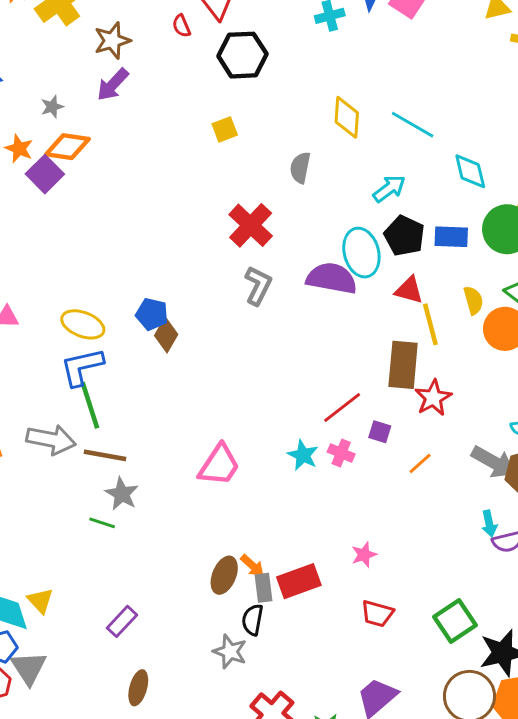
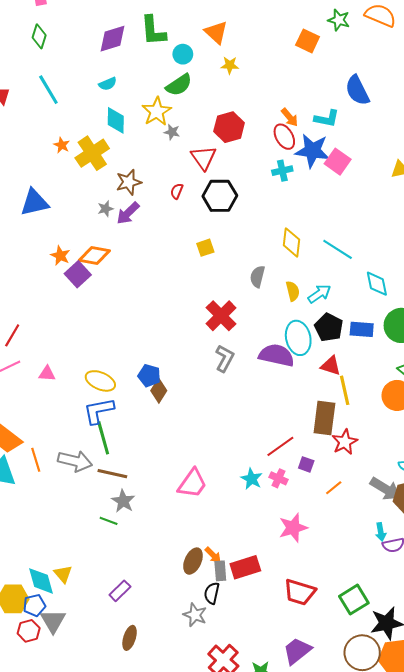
red semicircle: (181, 26) -> (177, 191), moved, turned 42
gray star: (52, 107) -> (105, 209), moved
yellow semicircle: (473, 300) -> (293, 291), moved
pink star: (364, 555) -> (293, 528), moved, size x1.6
red trapezoid: (377, 614) -> (300, 592), size x1.4

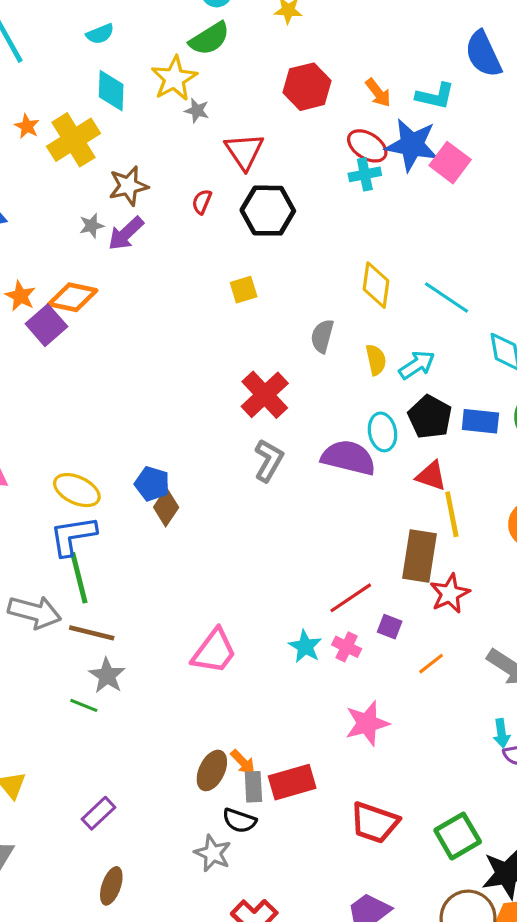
red hexagon: (229, 127) -> (307, 87), moved
red ellipse: (284, 137) -> (367, 146), moved, turned -30
cyan ellipse: (298, 338) -> (382, 432), size x0.7
black semicircle: (212, 593) -> (239, 821), turned -85

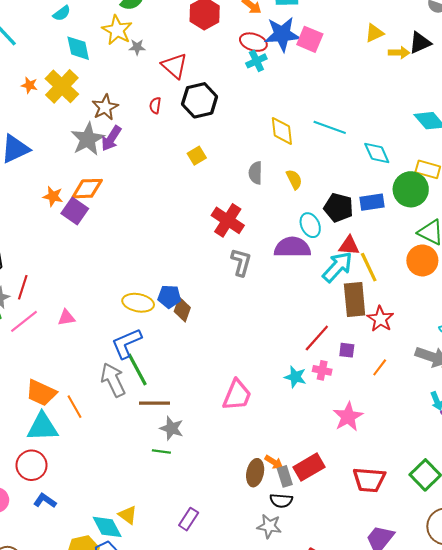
gray star: (92, 226) -> (88, 139), size x2.0
cyan arrow: (417, 365) -> (337, 267), moved, size x1.4
yellow ellipse: (77, 490) -> (138, 303), moved
gray arrow: (35, 612) -> (113, 380), moved, turned -116

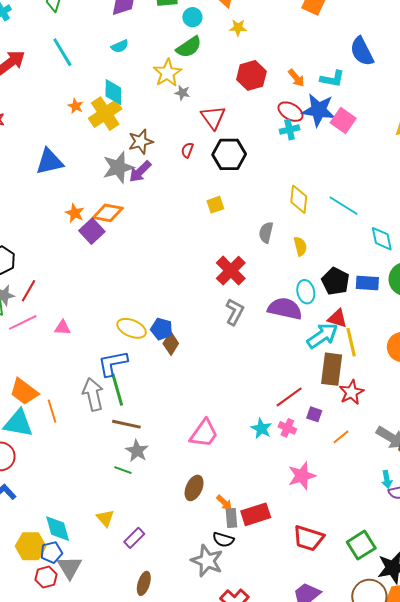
cyan diamond: (78, 48) -> (113, 92), moved
brown ellipse: (255, 473) -> (194, 488), moved
yellow triangle: (128, 515) -> (105, 518), moved
gray star: (269, 526) -> (207, 561), size x1.4

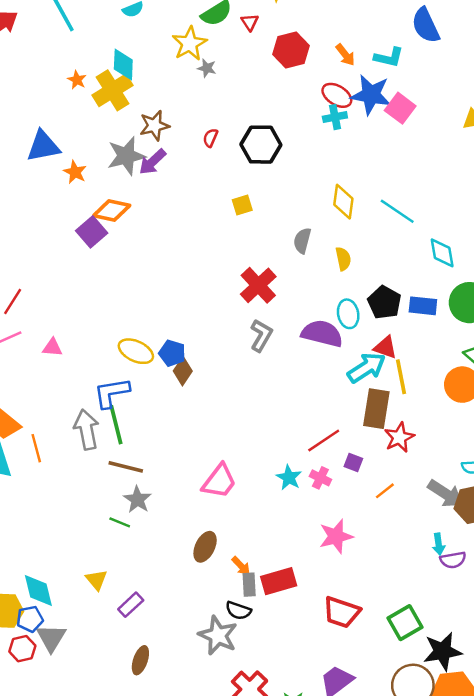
red triangle: (213, 117) -> (250, 22), moved, size x0.6
orange star: (75, 213) -> (75, 172), moved

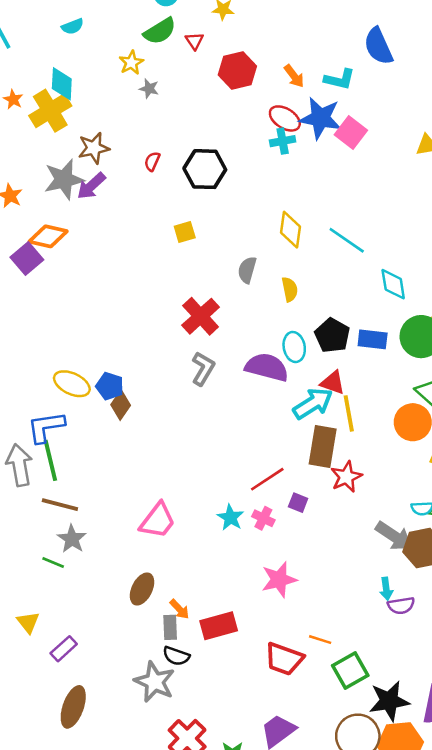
yellow star: (190, 44) -> (131, 63), size x0.7
orange line: (385, 491) -> (320, 640), moved, turned 55
gray rectangle: (249, 585) -> (170, 627), moved
brown ellipse: (140, 660) -> (73, 707), size x1.4

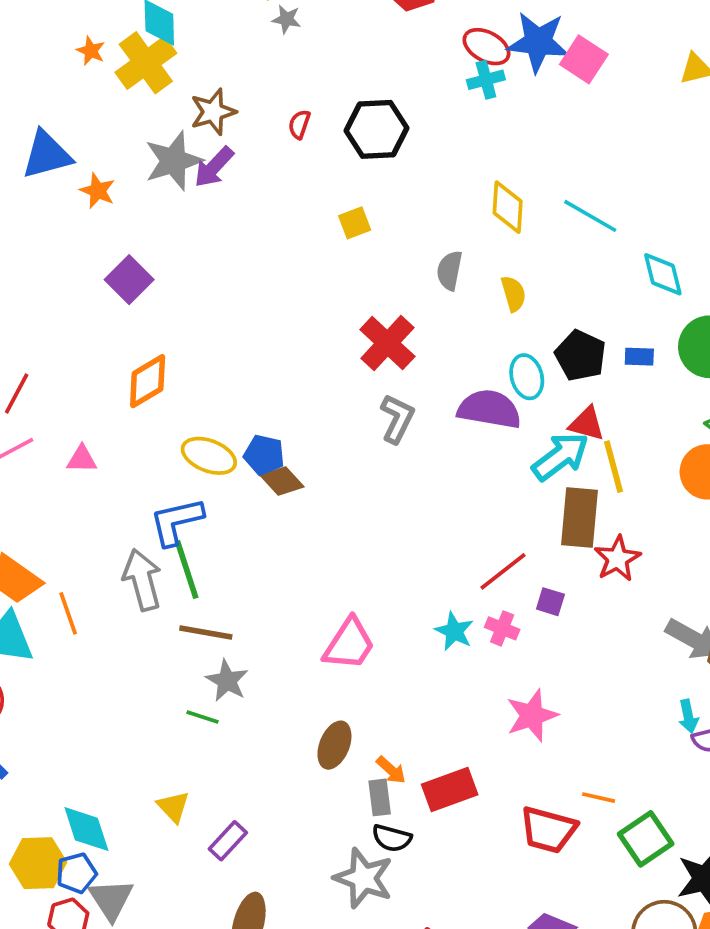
orange diamond: (48, 236) -> (148, 381), moved, turned -39
blue rectangle: (373, 339) -> (639, 357), size x0.7
brown diamond: (121, 405) -> (282, 481), turned -72

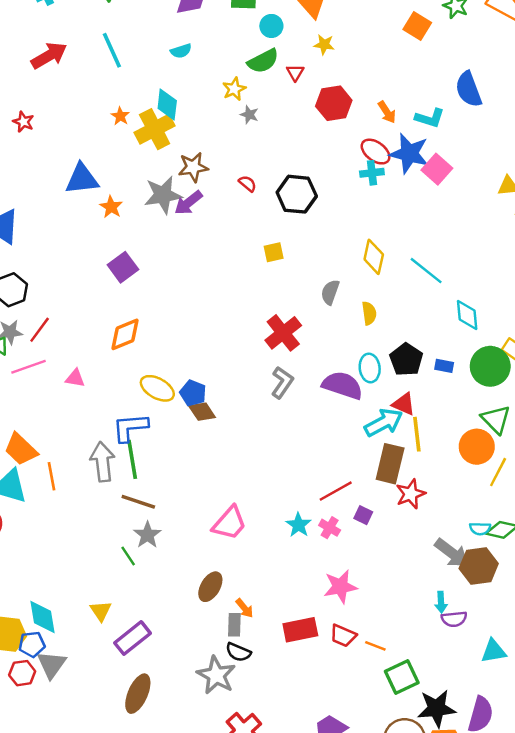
red semicircle: (299, 124) -> (247, 184), turned 102
green line: (202, 717) -> (128, 556), turned 30
red rectangle: (450, 789) -> (300, 630), moved
red trapezoid: (548, 830) -> (343, 636), moved, size x0.7
purple rectangle: (228, 841) -> (133, 638), size x1.4

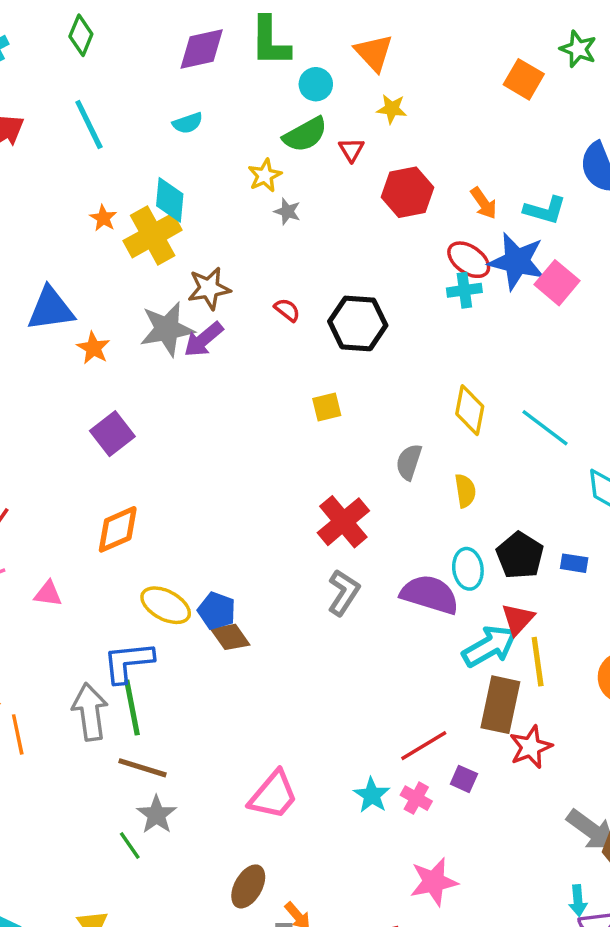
red triangle: (404, 404) -> (518, 619), turned 50

